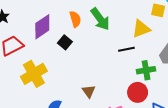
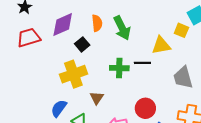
green cross: (146, 70) -> (119, 68), moved
yellow cross: (34, 74) -> (73, 74), moved

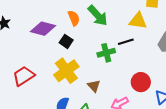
purple diamond: (63, 24) -> (43, 29), turned 55
red trapezoid: (29, 38) -> (24, 76), moved
yellow triangle: (161, 45) -> (138, 21), turned 36

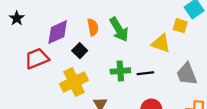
purple diamond: (43, 29) -> (58, 32), turned -50
black line: (126, 42) -> (145, 73), moved
red trapezoid: (24, 76) -> (37, 58), moved

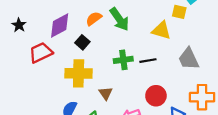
black star: (17, 18) -> (19, 25), moved
orange semicircle: (93, 27) -> (94, 19), turned -112
yellow cross: (74, 82) -> (79, 73), turned 30

